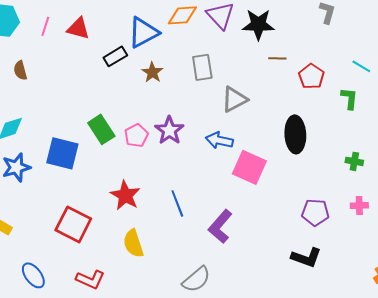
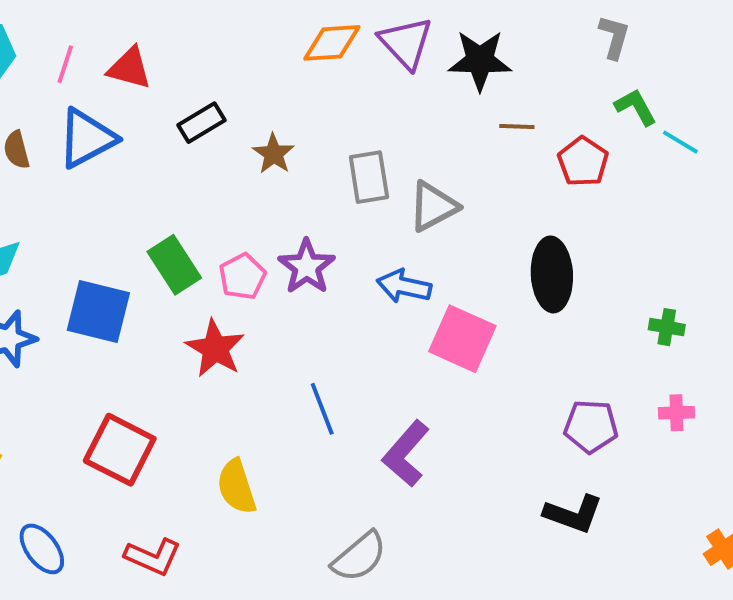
blue triangle: (143, 32) -> (87, 138), moved
gray rectangle: (202, 67) -> (369, 177), moved
green L-shape: (349, 98) -> (636, 107), moved, turned -35
red star: (125, 195) -> (215, 348), moved

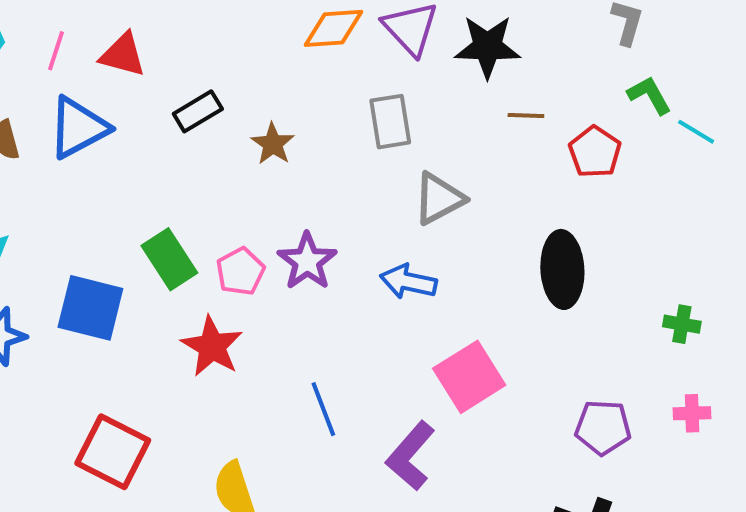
gray rectangle: (369, 177) -> (390, 122), moved
pink square: (462, 339) -> (469, 377), moved, turned 34

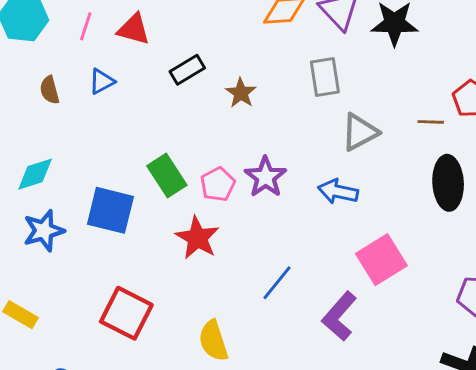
brown line: (526, 115) -> (431, 122), moved
blue triangle: (78, 128) -> (102, 81), size x0.6
blue line: (323, 409) -> (277, 283), turned 60

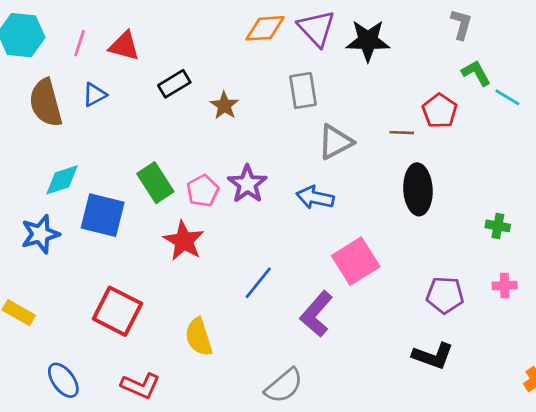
brown semicircle: (50, 90) -> (46, 103), size x1.8
cyan diamond: (35, 174) -> (62, 180), moved

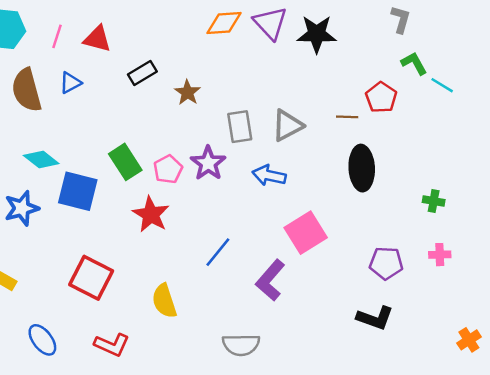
gray rectangle: (303, 91) -> (240, 127), moved
cyan diamond: (62, 180) -> (41, 160), turned 56
gray semicircle: (284, 386) -> (241, 345), turned 39

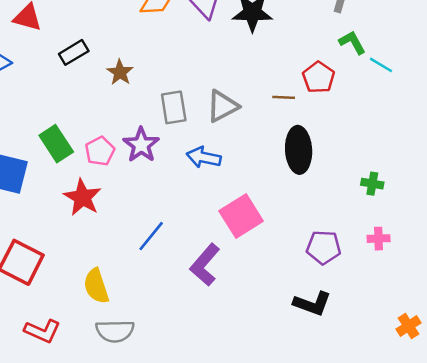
gray semicircle: (241, 345) -> (115, 331), moved

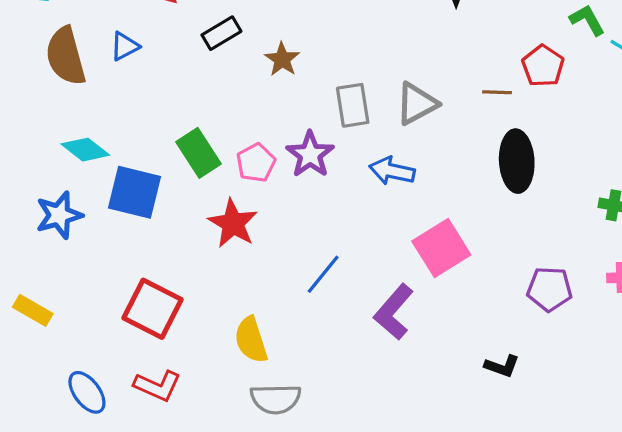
black L-shape: (312, 304) -> (502, 366), moved, size x0.7
red L-shape: (42, 331) -> (157, 386), moved

